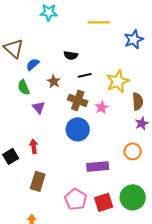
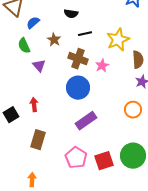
purple rectangle: (98, 166) -> (86, 121), moved, turned -30

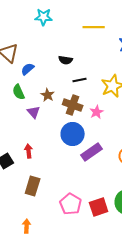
brown star: (54, 40) -> (48, 95), moved
purple rectangle: (86, 121) -> (92, 152), moved

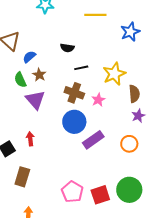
brown star: (48, 95) -> (39, 75), moved
purple triangle: (34, 112) -> (35, 100), size x1.5
brown rectangle: (33, 186) -> (22, 177), moved

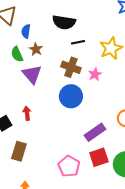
black semicircle: (67, 48) -> (64, 22), size x1.6
blue semicircle: (29, 57) -> (26, 31), turned -40
purple rectangle: (93, 140) -> (95, 132), moved
red square: (100, 195) -> (99, 157), moved

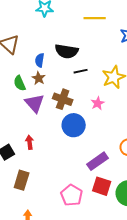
blue semicircle: (26, 31) -> (40, 60), moved
brown cross: (71, 67) -> (63, 99), moved
red square: (99, 157) -> (102, 186), turned 36

